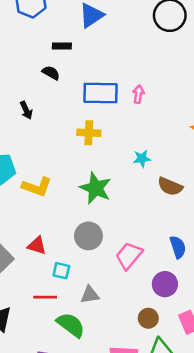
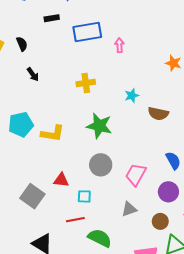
black semicircle: (51, 73) -> (22, 44), moved, turned 48
blue rectangle: (101, 93) -> (87, 32), moved
gray triangle: (90, 295) -> (129, 209), moved

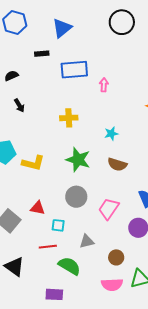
black semicircle: (22, 44) -> (11, 76), turned -96
brown semicircle: (158, 114) -> (117, 164), moved
gray triangle: (129, 209) -> (87, 241), moved
brown circle: (160, 221) -> (116, 257), moved

